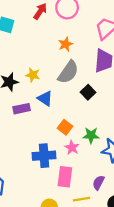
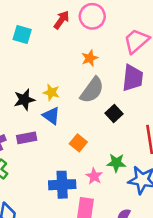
blue triangle: (45, 99) -> (51, 116), moved
purple rectangle: (22, 109) -> (27, 138), moved
orange square: (65, 127) -> (78, 143), moved

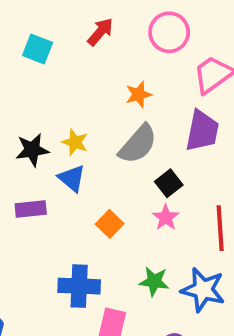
pink circle: (92, 16) -> (169, 32), moved
green star: (116, 163) -> (154, 281), moved
pink star: (94, 176) -> (166, 217), moved

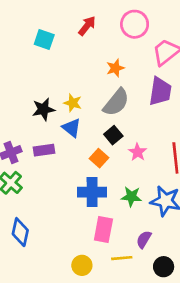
black square: (169, 183) -> (113, 135), moved
blue cross: (79, 286) -> (92, 192), moved

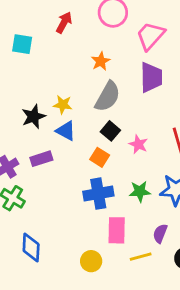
yellow circle: (82, 265) -> (91, 261), moved

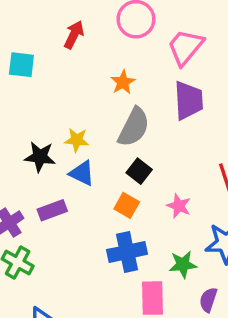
black star: (34, 116) -> (40, 157), turned 30
pink star: (138, 144) -> (179, 206), moved
green star: (140, 191) -> (183, 264), moved

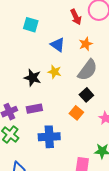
red arrow: (74, 35) -> (76, 17), moved, turned 119
blue triangle: (82, 173) -> (58, 45), moved
blue cross: (127, 252) -> (49, 137), moved

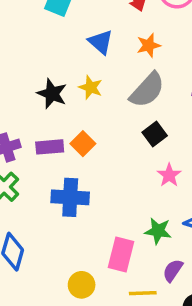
black square: (86, 95) -> (155, 134), moved
orange square: (76, 113) -> (83, 144), moved

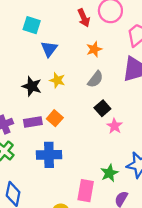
blue triangle: (101, 42) -> (49, 49), moved, turned 30
gray semicircle: (147, 90) -> (95, 79), size x0.7
pink star: (169, 175) -> (114, 126), moved
green star: (158, 231) -> (109, 173), turned -30

